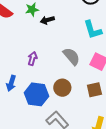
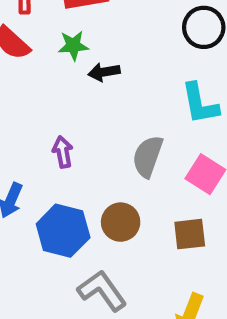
gray semicircle: (71, 56) -> (148, 156), turned -126
purple arrow: (32, 59) -> (63, 152), turned -32

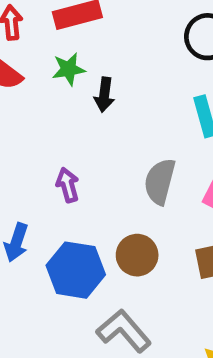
black arrow: (104, 72) -> (104, 95), turned -68

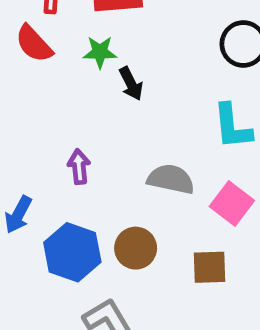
black arrow: (104, 95) -> (131, 84), turned -44
gray semicircle: (160, 182) -> (171, 179), turned 78

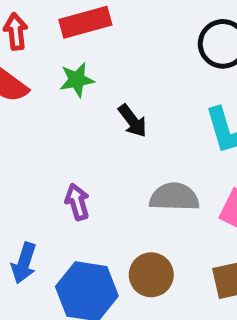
black arrow: (131, 84) -> (133, 121), moved

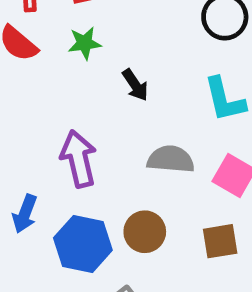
purple arrow: (77, 202) -> (79, 159), size x1.6

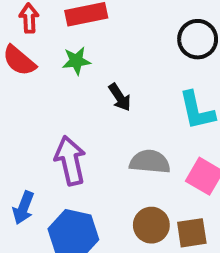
brown circle: (145, 232) -> (151, 225), moved

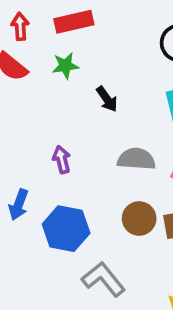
purple arrow: (70, 161) -> (62, 160), size x0.6

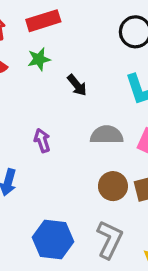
blue hexagon: (66, 229) -> (53, 240), moved
gray L-shape: (103, 279) -> (109, 239), moved, turned 69

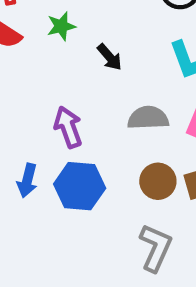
purple arrow: (42, 140) -> (68, 127), size x1.4
blue hexagon: (53, 240) -> (80, 186), moved

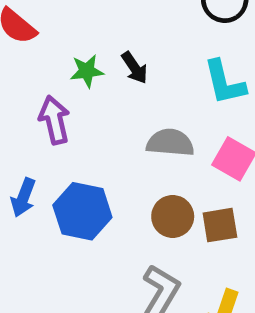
green star: (61, 26) -> (87, 71), moved
purple arrow: (68, 127) -> (54, 120), moved

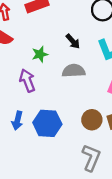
black arrow: (135, 68) -> (73, 41), moved
gray semicircle: (170, 143) -> (74, 71), moved

